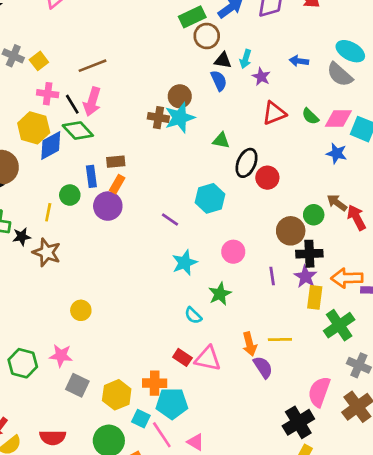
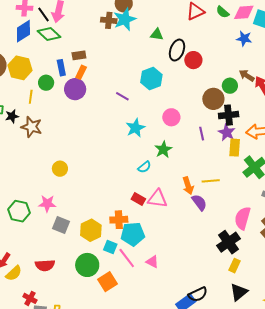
yellow hexagon: (34, 128) -> (20, 68), moved
blue diamond: (51, 146) -> (23, 31), moved
cyan semicircle: (193, 315) -> (144, 167), turned -80

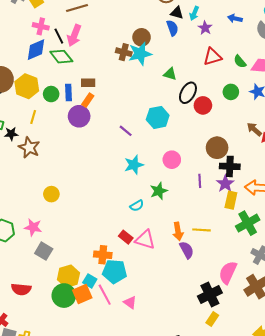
green circle: (46, 83) -> (51, 94), moved
green circle: (230, 86) -> (231, 92), moved
yellow hexagon: (91, 230) -> (68, 276), moved
orange square: (107, 282) -> (82, 294), moved

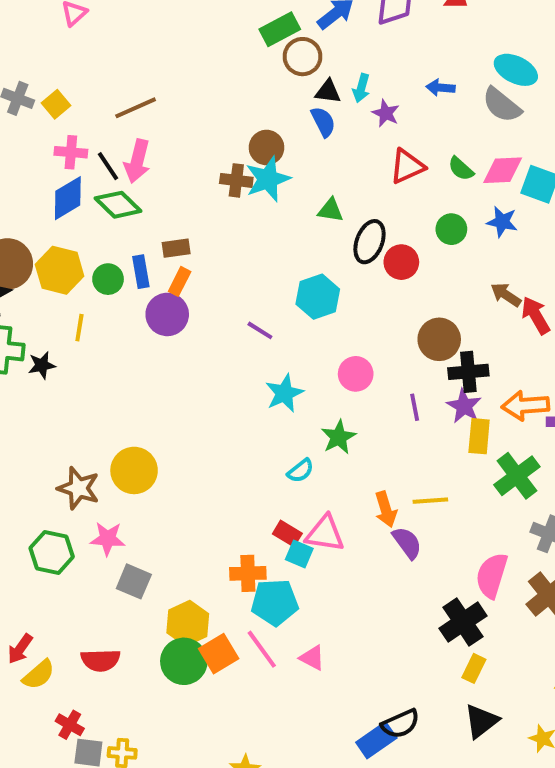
brown star: (29, 148) -> (78, 488), moved
yellow circle: (51, 194) -> (134, 470), size x1.5
cyan square: (90, 281) -> (299, 554), moved

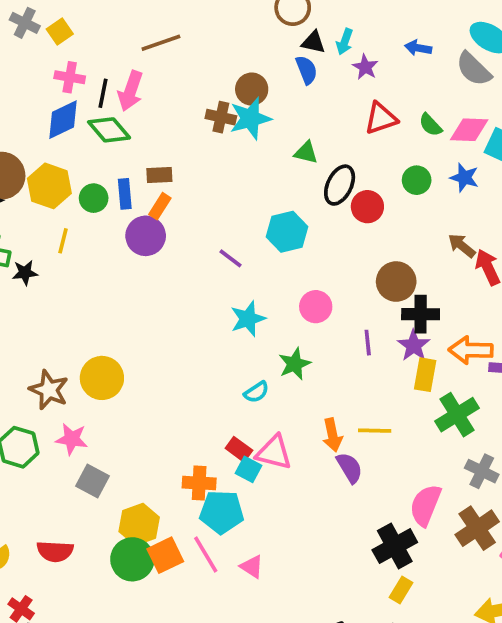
brown line: (136, 108) -> (161, 43), moved
black line: (108, 166) -> (103, 93), turned 40

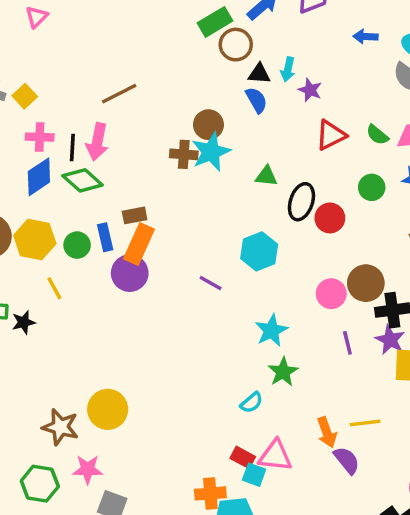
blue arrow: (418, 48) -> (366, 37), moved
orange rectangle: (160, 206) -> (139, 244), size x1.6
yellow line: (63, 241) -> (54, 288), turned -35
pink circle: (316, 307) -> (331, 294), moved
cyan star: (248, 319) -> (271, 331), moved

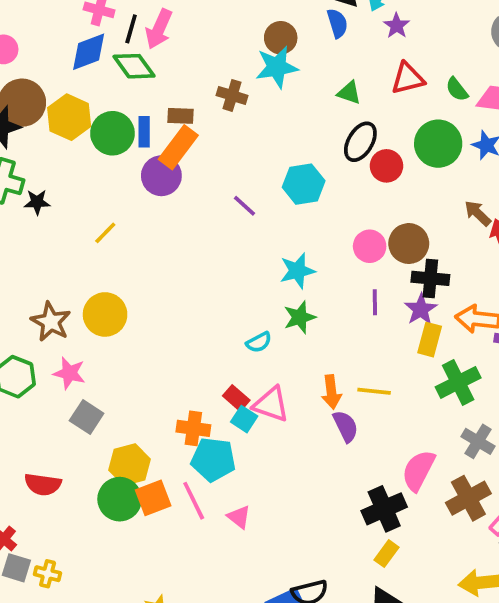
brown cross: (184, 154) -> (232, 95), moved
green triangle: (266, 176) -> (349, 93), moved
green circle: (372, 187) -> (438, 144), size x1.6
green circle: (77, 245) -> (112, 133), size x1.5
yellow line: (54, 288) -> (105, 233), moved, turned 60

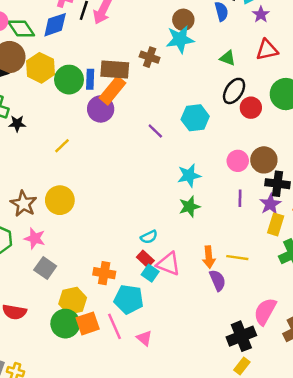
green diamond: (134, 66) -> (21, 29), moved
brown rectangle: (180, 116) -> (115, 70), size x1.6
cyan semicircle: (259, 342) -> (149, 237), moved
orange cross: (193, 428) -> (104, 273), moved

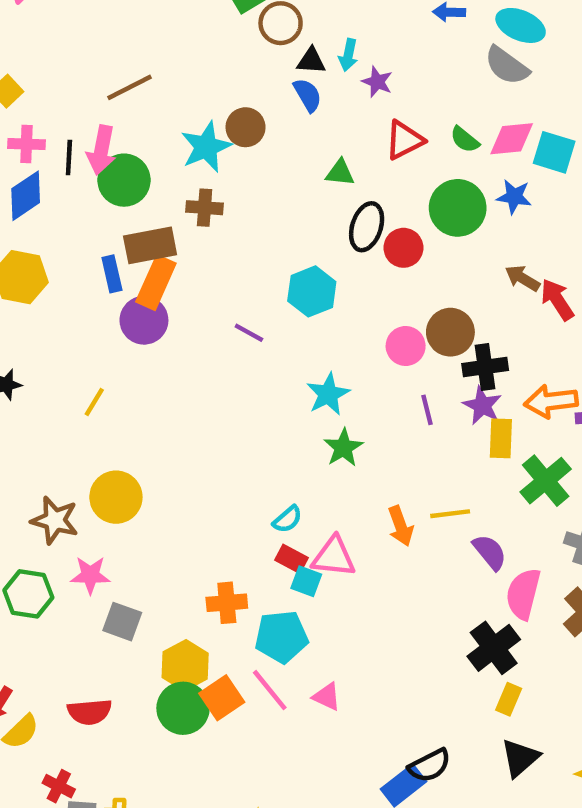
cyan star: (180, 39) -> (206, 147), moved
green circle: (69, 80) -> (124, 180), moved
purple semicircle: (218, 280) -> (490, 552), moved

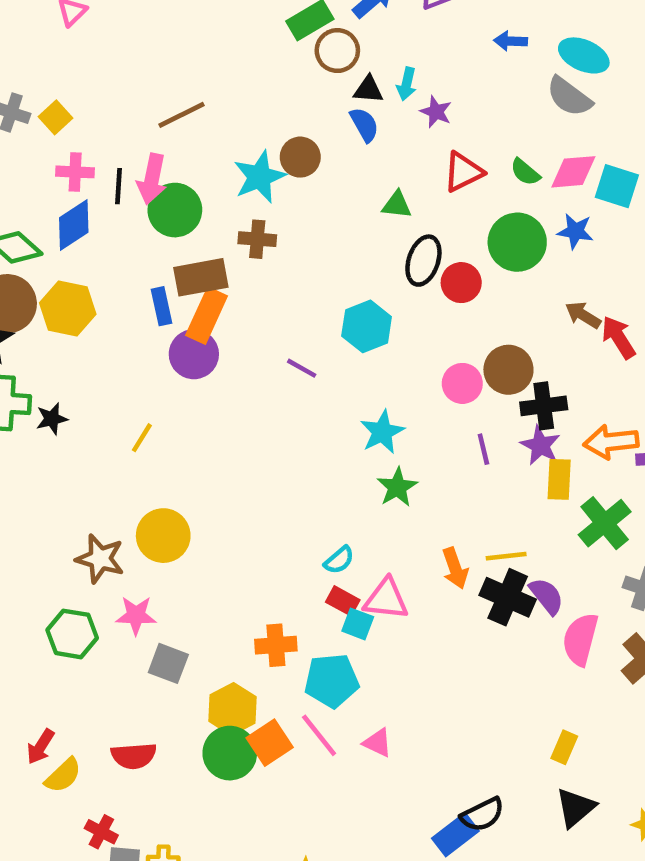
black cross: (494, 648) -> (508, 597), moved, turned -30

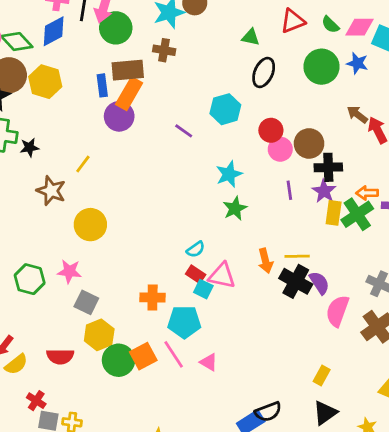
red circle: (461, 283) -> (271, 130), moved
orange arrow: (611, 442) -> (367, 193), size x0.7
green cross: (605, 523) -> (357, 214), moved
brown star: (100, 559) -> (51, 191), moved
yellow hexagon: (232, 709) -> (99, 335), moved

